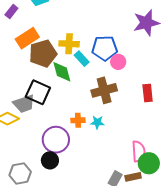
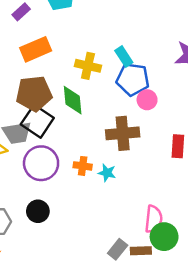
brown pentagon: (43, 54) -> (34, 94), moved
cyan rectangle: (82, 59) -> (124, 57), moved
purple circle: (56, 140) -> (41, 163), moved

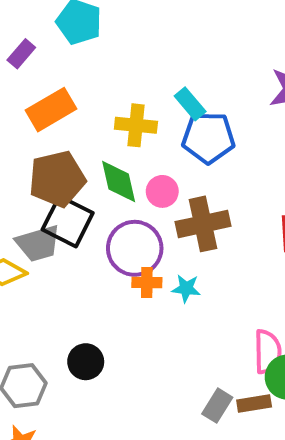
pink circle: (147, 100) -> (162, 191), moved
purple circle: (41, 163) -> (135, 248), moved

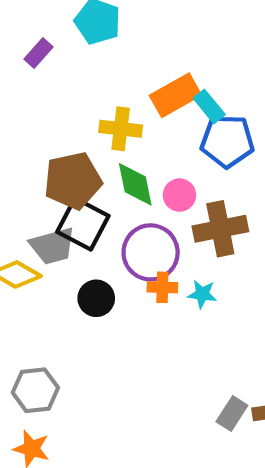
orange rectangle: (51, 110) -> (175, 95), moved
yellow cross: (136, 125) -> (121, 129), moved
black circle: (86, 362) -> (96, 298), moved

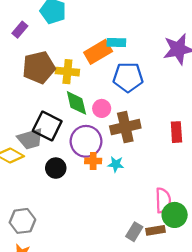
cyan rectangle: (209, 106) -> (116, 42), moved, turned -48
brown pentagon: (73, 181) -> (39, 67), moved

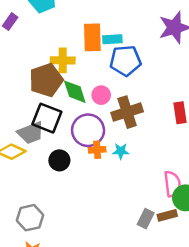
cyan rectangle: (116, 42) -> (112, 39), moved
orange rectangle: (98, 52) -> (92, 37), turned -56
brown pentagon: (39, 67) -> (46, 80), moved

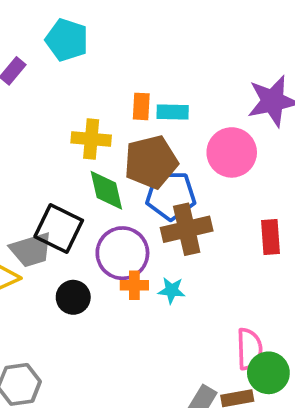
orange rectangle: (92, 37) -> (141, 106), size x0.6
blue pentagon: (125, 61) -> (171, 195), moved
brown pentagon: (46, 80) -> (151, 162), moved
pink circle: (101, 95) -> (232, 152), moved, size x1.6

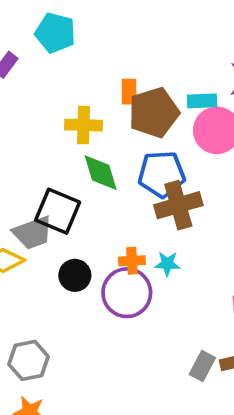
cyan rectangle: (173, 112) -> (202, 101), moved
brown pentagon: (151, 162) -> (154, 112), moved
purple circle: (122, 253) -> (127, 293), moved

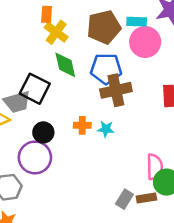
orange rectangle: (129, 92) -> (47, 14), moved
yellow cross: (84, 125) -> (56, 32), turned 30
purple circle: (127, 293) -> (35, 157), moved

